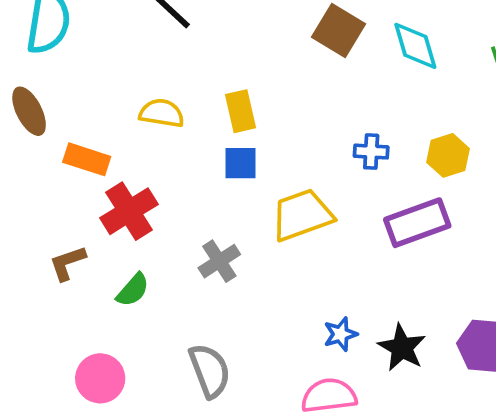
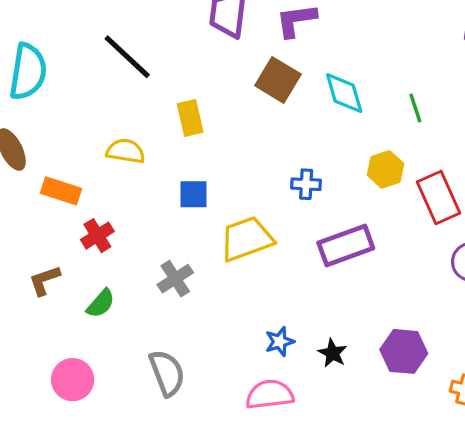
yellow rectangle: (240, 111) -> (190, 118), moved
yellow hexagon: (448, 155) -> (386, 169), moved
red cross: (129, 211) -> (97, 236), size x0.7
black star: (402, 348) -> (333, 353), size x0.7

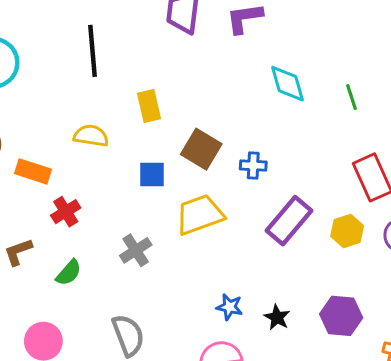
black line: (127, 57) -> (93, 51), turned 42
brown square: (278, 80) -> (201, 149), moved
yellow hexagon: (386, 169) -> (347, 231), moved
purple rectangle: (346, 245) -> (289, 221), turned -30
blue star: (280, 342) -> (229, 307), turned 30

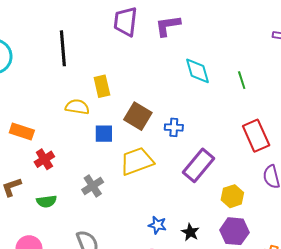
yellow semicircle: (91, 136) -> (77, 107), moved
yellow hexagon: (347, 231) -> (232, 196), moved
green semicircle: (69, 273) -> (46, 201), turned 42

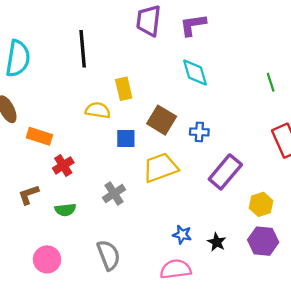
cyan diamond: (197, 71) -> (195, 73), moved

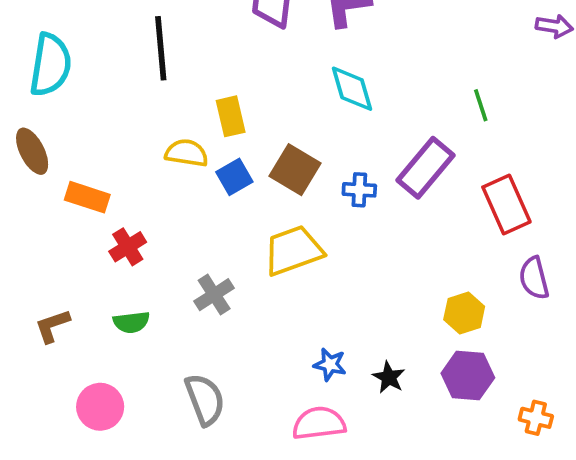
blue square: (126, 138) -> (234, 177), moved, turned -30
purple rectangle: (225, 172) -> (426, 168), moved
brown L-shape: (29, 195) -> (52, 326), moved

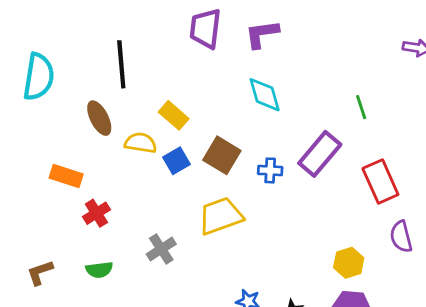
yellow rectangle: (231, 116) -> (174, 115), turned -36
brown ellipse: (32, 151) -> (99, 118), moved

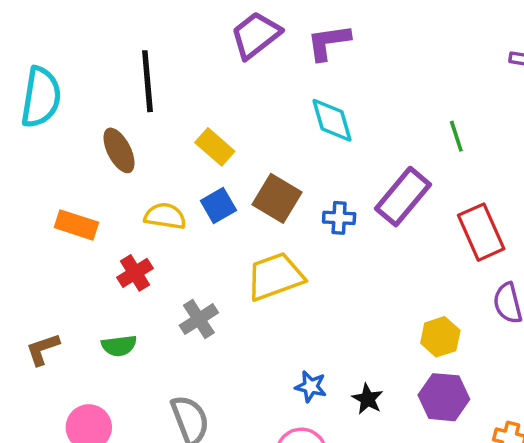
purple trapezoid: (205, 28) -> (256, 35), turned 45
yellow semicircle: (141, 143) -> (165, 216), moved
red cross: (96, 213) -> (135, 273), moved

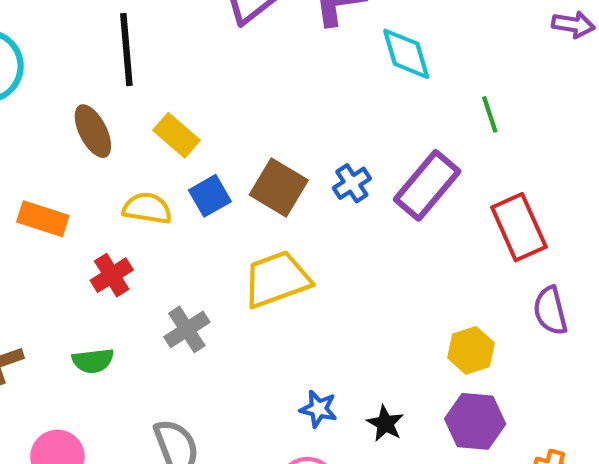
cyan diamond: (332, 120) -> (406, 54), moved
yellow rectangle: (215, 147) -> (176, 135), moved
blue cross: (339, 218) -> (352, 183), moved, turned -36

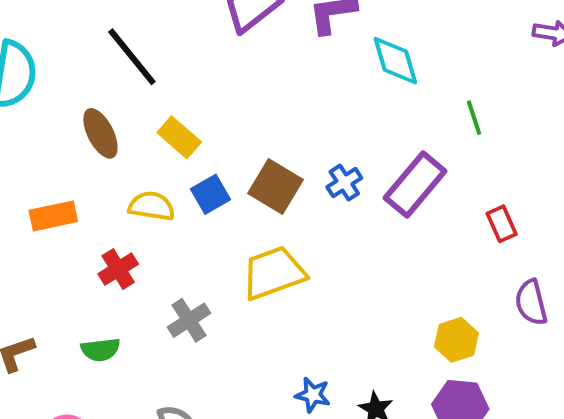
black line: (126, 50) -> (132, 57), turned -34
orange rectangle: (43, 219) -> (53, 216), turned -30
red rectangle: (519, 227) -> (502, 224), size x0.6

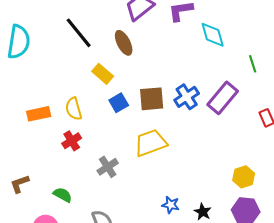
brown ellipse: (100, 133) -> (124, 43), moved
blue cross: (344, 183) -> (187, 97), size x1.4
brown square: (275, 186) -> (152, 99), turned -36
yellow semicircle: (152, 206) -> (74, 109), moved, turned -115
green semicircle: (100, 350) -> (63, 195), moved, turned -144

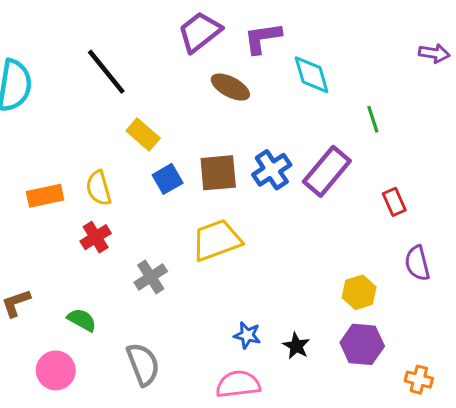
brown ellipse: (124, 43) -> (230, 87), moved, turned -35

